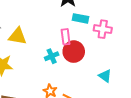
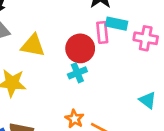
pink rectangle: (66, 37) -> (102, 32), moved
red circle: (74, 52) -> (80, 48), moved

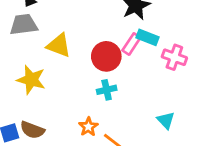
pink rectangle: (102, 32) -> (131, 44), turned 30
cyan cross: (77, 73) -> (107, 90), moved

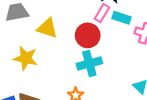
pink rectangle: (131, 44) -> (102, 13), moved
cyan cross: (107, 90) -> (89, 63), size x1.5

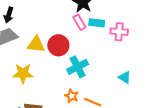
pink rectangle: (102, 13) -> (79, 22), turned -49
red circle: (88, 35) -> (58, 45), moved

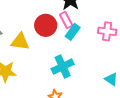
cyan rectangle: (97, 23) -> (73, 32), moved, turned -63
red circle: (58, 45) -> (46, 25), moved

